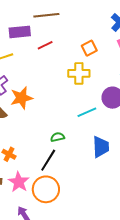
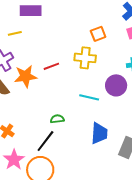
red line: (45, 45) -> (51, 66), moved
cyan line: (87, 112) -> (89, 97), turned 30

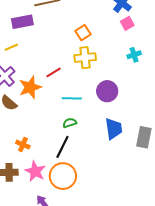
orange square: (98, 34) -> (83, 33), moved
purple circle: (116, 85) -> (107, 91), moved
cyan line: (89, 97) -> (72, 98), moved

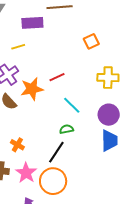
yellow cross: (85, 58) -> (108, 78), moved
purple circle: (107, 91) -> (109, 115), moved
cyan line: (72, 98) -> (72, 105), turned 36

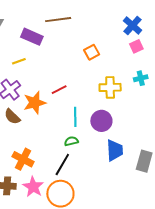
purple rectangle: (32, 23) -> (32, 37), turned 30
cyan line: (72, 105) -> (75, 117), turned 48
purple circle: (109, 115) -> (101, 121), moved
orange cross: (17, 145) -> (23, 159), size x1.5

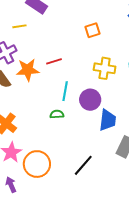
blue trapezoid: (115, 150) -> (108, 120), moved
black line: (62, 165) -> (83, 165), moved

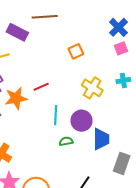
yellow cross: (105, 68) -> (92, 88), turned 30
green semicircle: (57, 114) -> (66, 141), moved

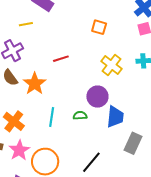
orange square: (76, 51) -> (99, 27), turned 35
orange star: (16, 98) -> (35, 84), moved, turned -30
cyan line: (56, 115) -> (52, 117), moved

